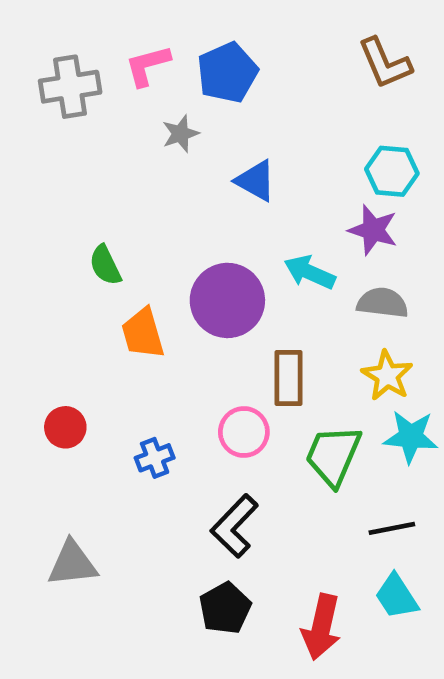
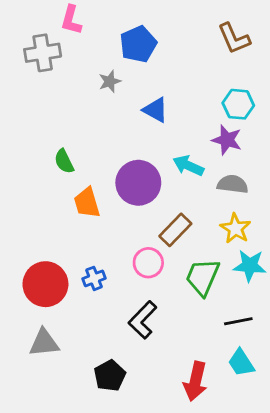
pink L-shape: (148, 66) -> (71, 20), moved, turned -60
brown rectangle: (289, 378) -> (175, 230), turned 44
red circle: (65, 427) -> (45, 284), moved, size x1.8
black pentagon: (225, 608) -> (110, 376), moved

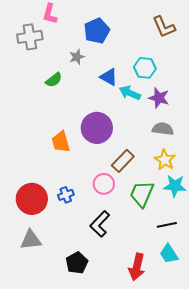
cyan hexagon: (238, 104) -> (145, 68), moved
green semicircle: (64, 161) -> (54, 80), moved, turned -102
cyan arrow: (188, 166) -> (130, 93), moved

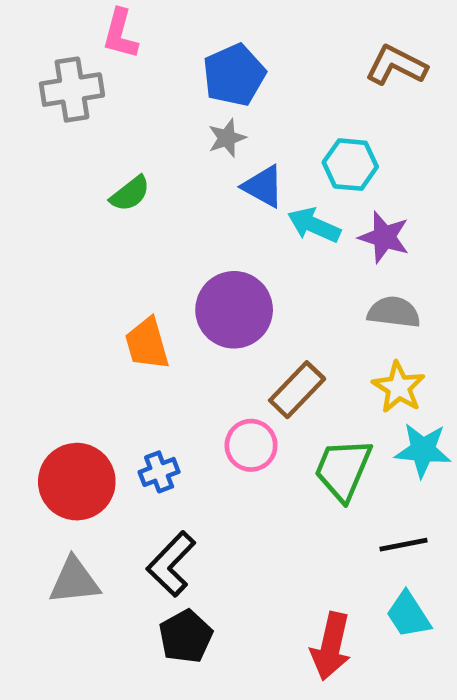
brown L-shape: (164, 27) -> (396, 65), turned 140
gray star: (77, 57) -> (227, 138), moved
black L-shape: (100, 224) -> (171, 564), moved

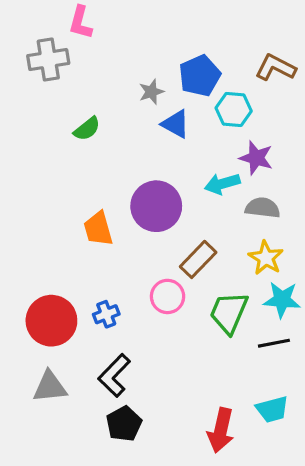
brown L-shape: (396, 65) -> (276, 68), moved
blue pentagon: (234, 75) -> (200, 76), moved
cyan arrow: (314, 225) -> (222, 184), moved, turned -40
black line: (404, 545) -> (274, 343), moved
cyan trapezoid: (408, 615) -> (272, 409), turned -72

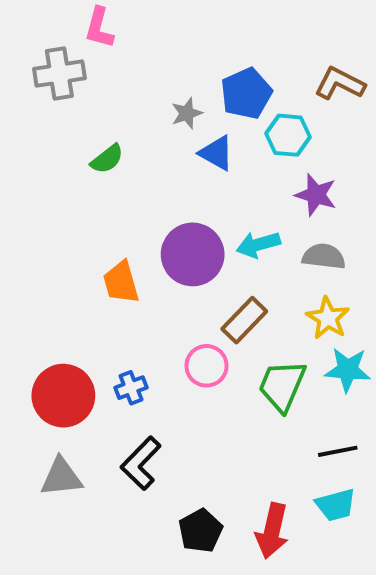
cyan arrow: (222, 184) -> (258, 245), moved
black line: (274, 343) -> (338, 451), moved
black pentagon: (124, 424) -> (201, 531), moved

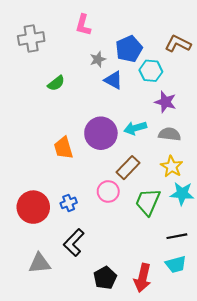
pink L-shape: (99, 28) -> (83, 25), moved
gray triangle: (61, 477) -> (40, 263), moved

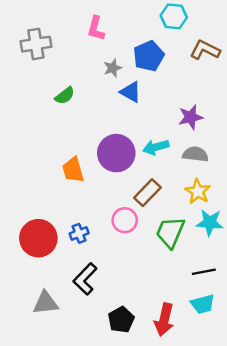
cyan hexagon: (151, 71) -> (174, 16), moved
purple star: (165, 102) -> (191, 117), turned -30

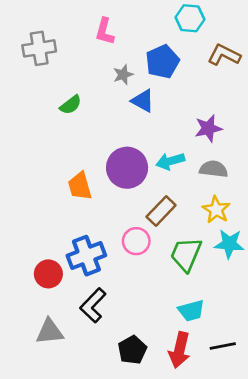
blue cross: (79, 233) -> (86, 256), size x1.8
red circle: (38, 238) -> (48, 274), moved, size x0.7
black line: (204, 272) -> (223, 346), moved
cyan trapezoid: (203, 304) -> (191, 311), moved

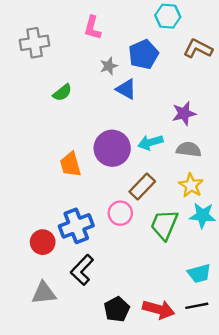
cyan trapezoid: (191, 311) -> (199, 273), moved
red arrow: (179, 350) -> (159, 309), turned -88

